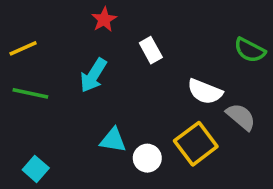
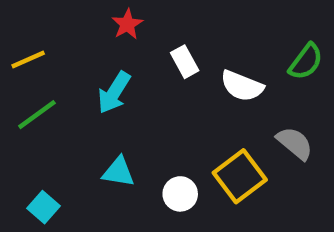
green semicircle: (250, 50) -> (306, 62), turned -80
white semicircle: (205, 92) -> (242, 86), moved
green line: (30, 93) -> (37, 115), turned -48
cyan triangle: (113, 140) -> (118, 172), moved

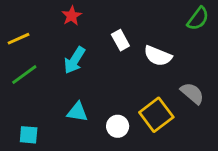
red star: (127, 24) -> (72, 16), moved
green semicircle: (306, 62) -> (198, 19), moved
cyan square: (44, 207) -> (29, 135), turned -36

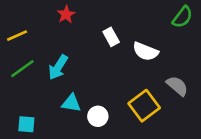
cyan arrow: (75, 60) -> (58, 67), moved
white circle: (118, 126) -> (98, 116), moved

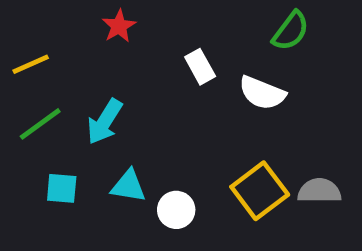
green semicircle: (183, 17) -> (291, 31), moved
gray semicircle: (177, 86) -> (319, 191), moved, turned -40
cyan square: (26, 124) -> (62, 188), moved

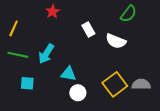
yellow line: (31, 64) -> (14, 28), turned -42
green line: (40, 124) -> (18, 55), turned 48
cyan triangle: (128, 186) -> (68, 74), moved

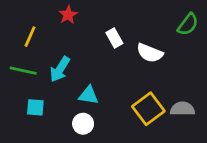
green semicircle: (128, 14) -> (188, 24), moved
yellow line: (14, 28) -> (30, 37), moved
white circle: (78, 93) -> (83, 124), moved

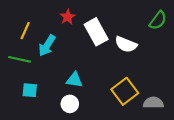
red star: (68, 15) -> (68, 17), moved
white rectangle: (114, 38) -> (96, 32), size x1.6
cyan arrow: (60, 69) -> (47, 46), moved
gray semicircle: (182, 109) -> (153, 103), moved

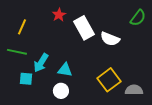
cyan arrow: (47, 46) -> (41, 63), moved

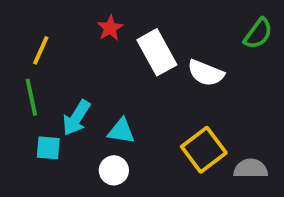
green line: (17, 52) -> (31, 97), turned 66

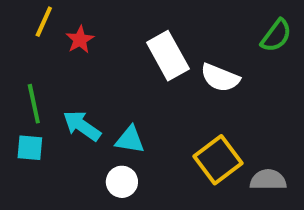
red star: (110, 28) -> (80, 40), moved
yellow line: (41, 50) -> (44, 22), moved
cyan arrow: (76, 118) -> (82, 126), turned 93
cyan square: (48, 148) -> (30, 148), moved

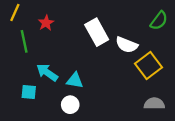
yellow line: (44, 22) -> (15, 13), moved
green line: (34, 104) -> (24, 41), moved
cyan square: (30, 148) -> (29, 92), moved
yellow square: (218, 160) -> (149, 66), moved

